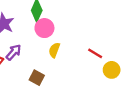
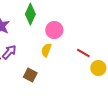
pink circle: (44, 28) -> (54, 30), moved

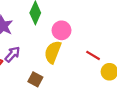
yellow semicircle: (46, 50) -> (53, 52), size x1.5

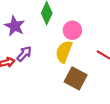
brown square: (35, 79) -> (76, 78), moved, size x1.5

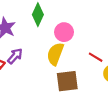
brown square: (76, 78) -> (67, 81), turned -35

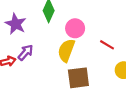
red line: (96, 57) -> (107, 45), moved

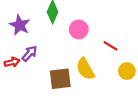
yellow semicircle: (66, 50) -> (85, 69), moved, turned -50
brown square: (78, 78) -> (60, 79), moved

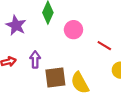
purple arrow: (30, 54) -> (35, 59), moved, turned -42
yellow semicircle: (85, 69) -> (80, 83), moved

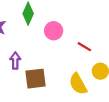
yellow semicircle: (80, 83) -> (78, 84), moved

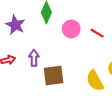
red line: (84, 47) -> (97, 33), moved

